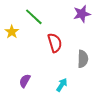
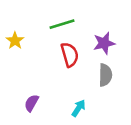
purple star: (82, 14) -> (104, 43), moved
green line: (34, 17) -> (62, 24), moved, turned -60

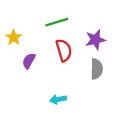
purple semicircle: (31, 103) -> (29, 61), moved
cyan arrow: (79, 108) -> (58, 99), moved, turned -133

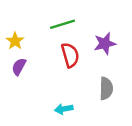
purple semicircle: (29, 61) -> (19, 67), moved
gray semicircle: (97, 69) -> (106, 88), moved

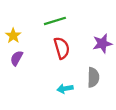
purple star: (105, 44) -> (102, 44), moved
cyan arrow: (64, 109) -> (65, 89), moved

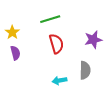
purple semicircle: (17, 58) -> (15, 53), turned 136

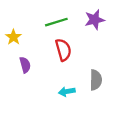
purple star: (93, 40) -> (95, 20), moved
purple semicircle: (15, 53) -> (25, 65), moved

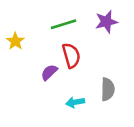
purple semicircle: (25, 65) -> (49, 72), moved, turned -119

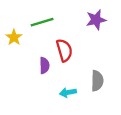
green line: (63, 24) -> (42, 22), moved
purple semicircle: (49, 72) -> (44, 65), turned 133

